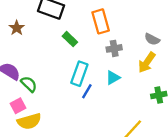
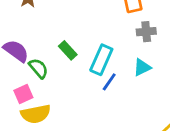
green rectangle: (70, 39) -> (68, 50), moved

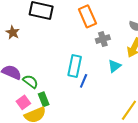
green rectangle: (68, 50) -> (44, 99), moved, turned 32
cyan triangle: (142, 67) -> (114, 66), moved

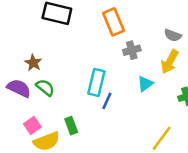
brown star: (13, 32) -> (33, 63), moved
green semicircle: (30, 82) -> (45, 88), moved
green rectangle: (44, 99) -> (71, 126), moved

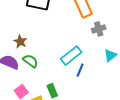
cyan rectangle: (96, 82) -> (71, 56), turned 40

